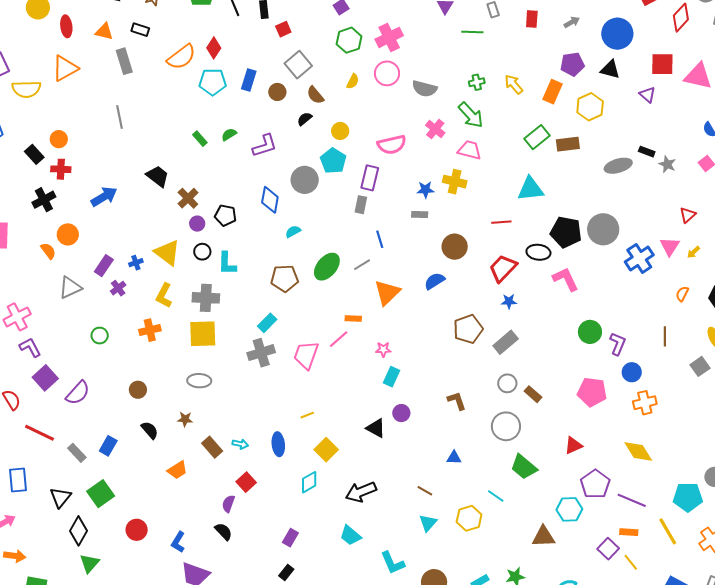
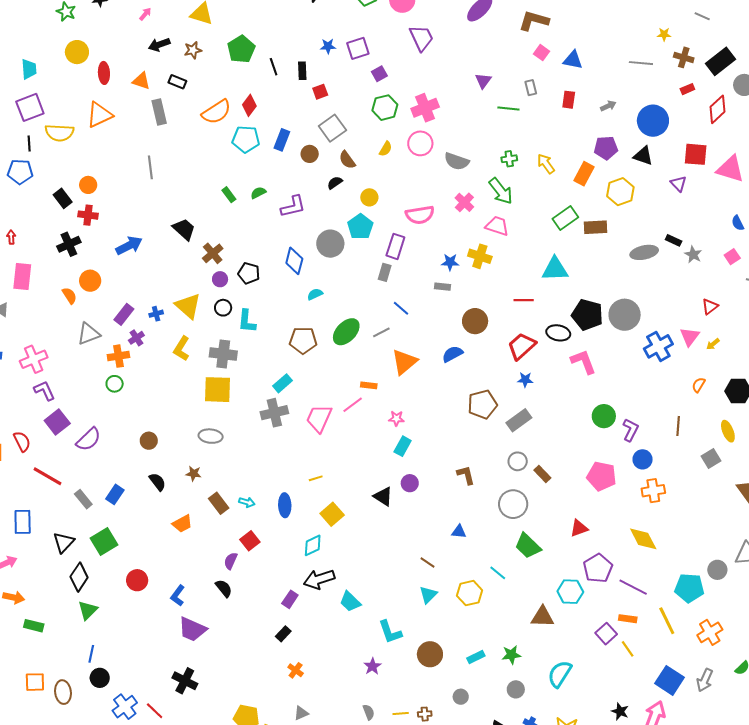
blue line: (380, 239) -> (401, 308), turned -36
orange cross: (150, 330) -> (118, 356), moved
black arrow: (361, 492) -> (319, 579), moved

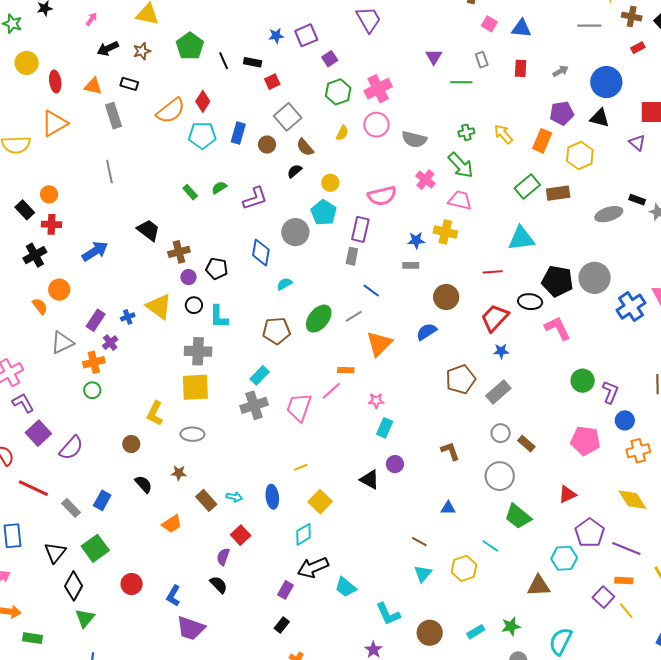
black rectangle: (302, 71) -> (253, 62), turned -72
brown cross: (213, 253) -> (179, 252), turned 30
yellow L-shape: (182, 349) -> (155, 413), moved

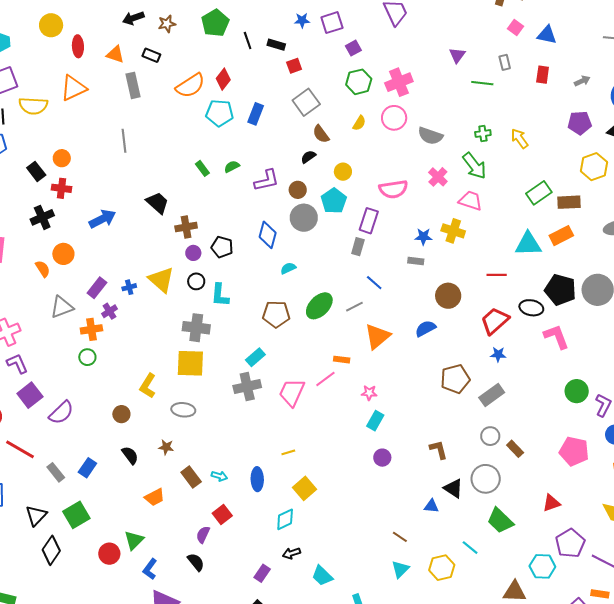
orange rectangle: (542, 141) -> (561, 236), moved, turned 35
brown circle: (267, 145) -> (298, 190), moved
black triangle: (370, 480) -> (453, 488), moved
black arrow: (313, 567) -> (291, 553), size x0.6
green triangle: (85, 618) -> (134, 540), moved

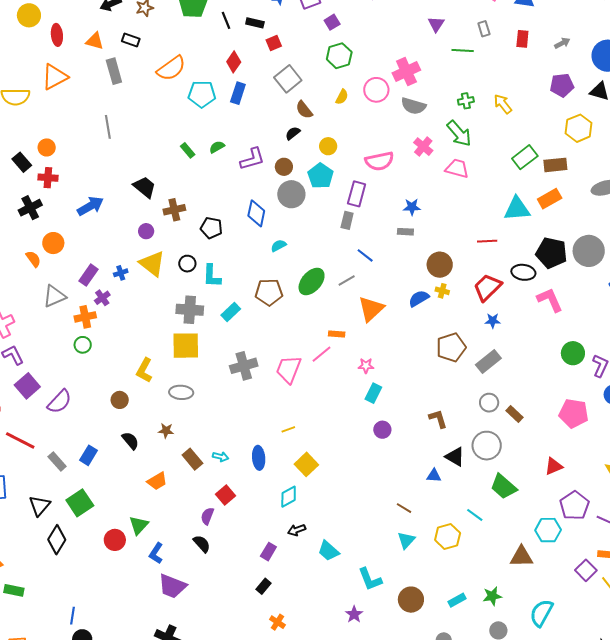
red diamond: (223, 79) -> (234, 62), moved
pink cross: (399, 82) -> (406, 71), moved
yellow cross: (453, 231) -> (442, 291), moved, size x0.6
purple circle: (193, 253) -> (146, 231), moved
cyan rectangle: (255, 357) -> (231, 312), moved

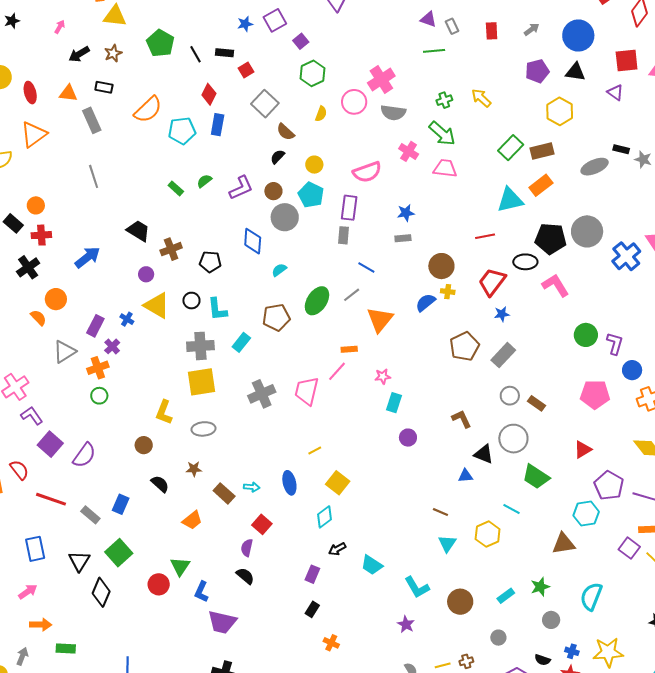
purple triangle: (436, 24) -> (428, 19), moved, turned -36
blue cross: (121, 273) -> (127, 319), turned -32

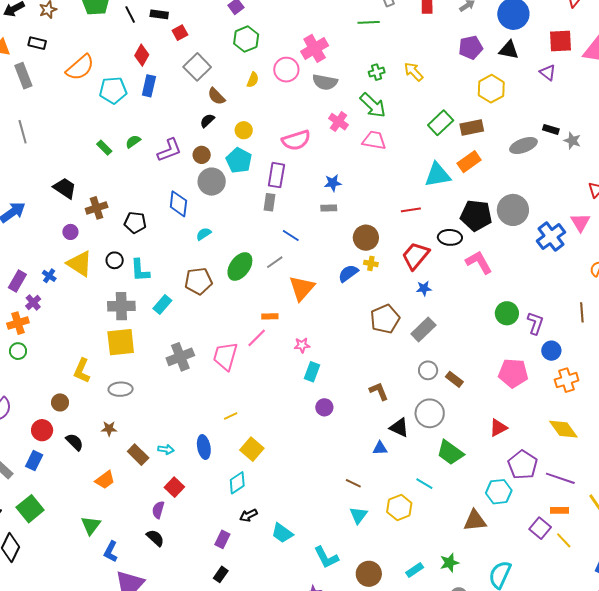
red circle: (159, 584) -> (42, 430), moved

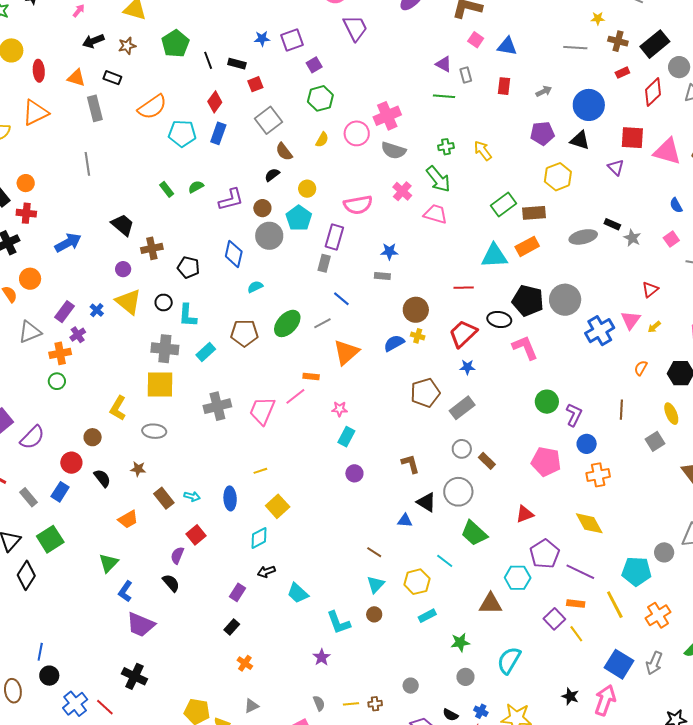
cyan rectangle: (415, 570) -> (427, 616), moved
brown circle: (369, 574) -> (374, 614), moved, size x0.6

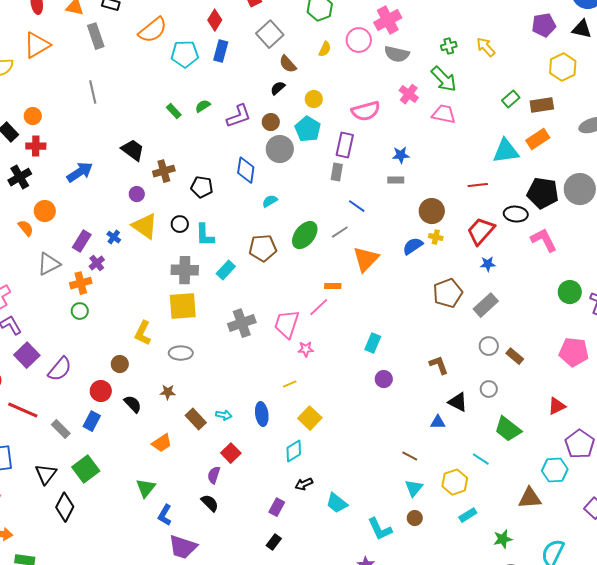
green rectangle: (504, 204) -> (511, 99), size x0.7
pink star: (340, 409) -> (306, 349), moved
gray circle: (458, 492) -> (489, 389), size x0.6

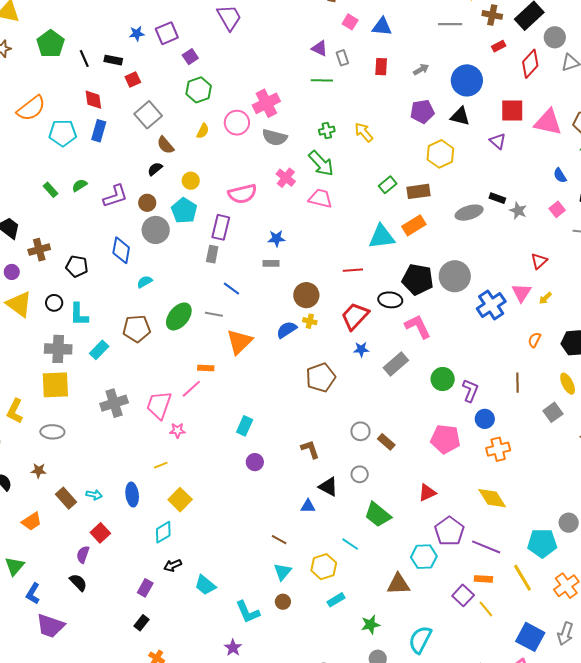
red diamond: (215, 20) -> (93, 100), turned -40
gray line: (340, 232) -> (214, 314), turned 42
gray rectangle: (486, 305) -> (396, 364), moved

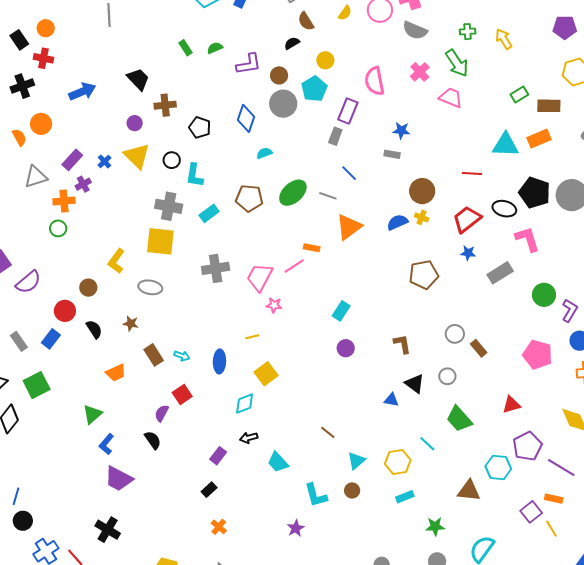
pink semicircle: (242, 194) -> (375, 81), turned 84
brown line: (279, 540) -> (328, 432), moved

